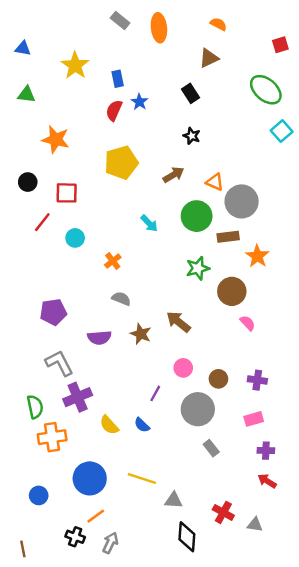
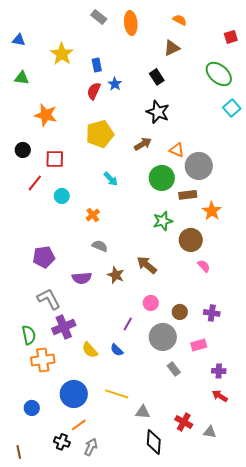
black star: (192, 136) -> (158, 112), size x1.6
cyan arrow: (149, 223) -> (111, 179), moved
pink rectangle: (254, 419) -> (199, 345), moved

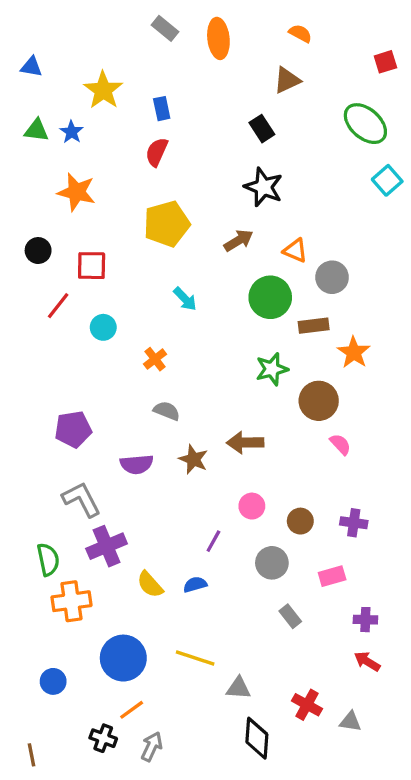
blue star: (115, 84) -> (71, 132), moved
gray circle: (199, 166) -> (332, 277), size x0.7
brown arrow: (147, 265) -> (245, 443), turned -40
gray circle: (163, 337) -> (272, 563), size x0.7
blue semicircle: (117, 350) -> (195, 585), turned 120

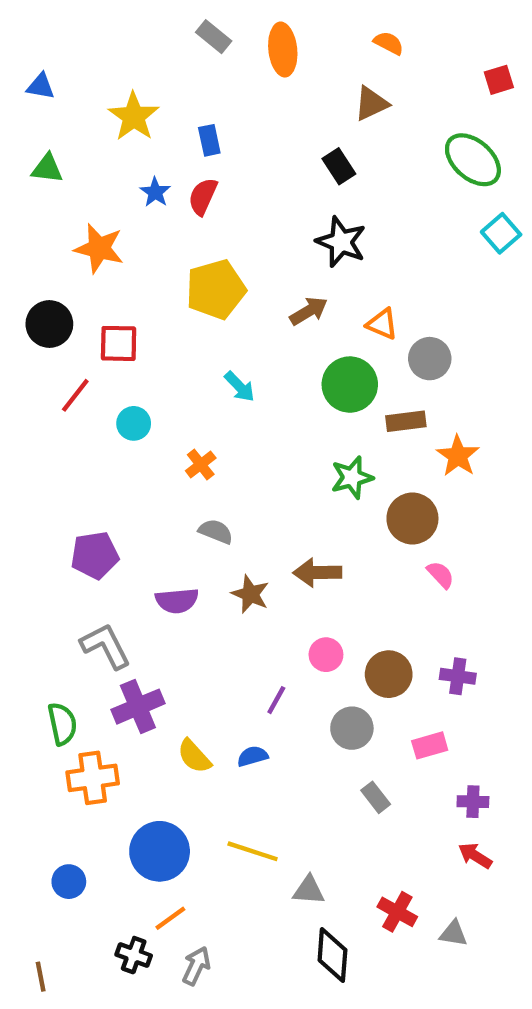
blue star: (71, 132) -> (155, 192), moved
black circle: (38, 251) -> (49, 324), size x1.4
brown circle: (300, 521) -> (389, 674), size x1.4

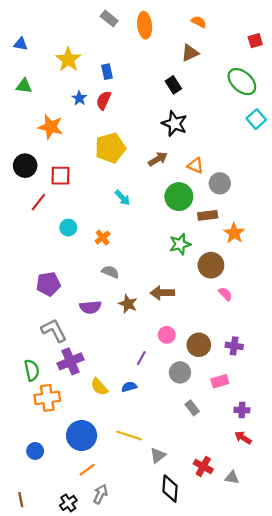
cyan circle: (134, 423) -> (68, 228), moved
gray triangle: (309, 890) -> (158, 455), turned -42
black cross: (134, 955) -> (68, 503), moved, turned 35

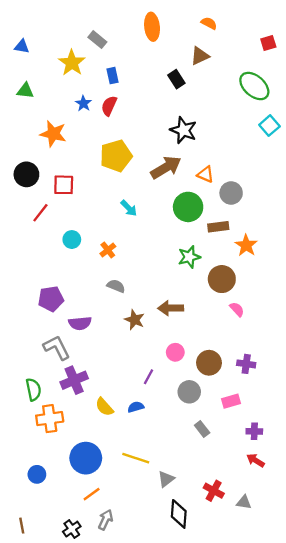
gray rectangle: (109, 19) -> (97, 40), moved
black rectangle: (173, 85) -> (176, 79), moved
brown arrow: (158, 159) -> (166, 167), size x1.5
purple semicircle: (90, 307) -> (80, 323), moved

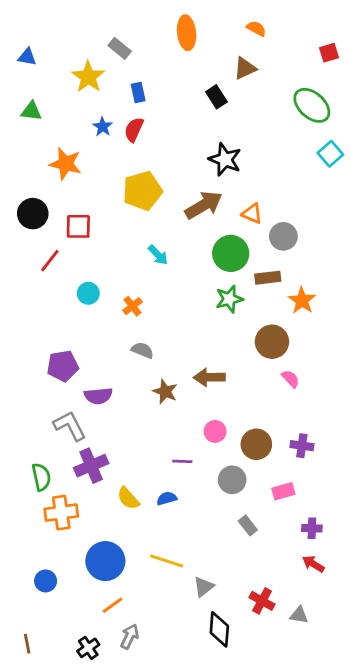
green star: (189, 257) -> (229, 299), moved
purple line: (149, 377) -> (182, 461), turned 63

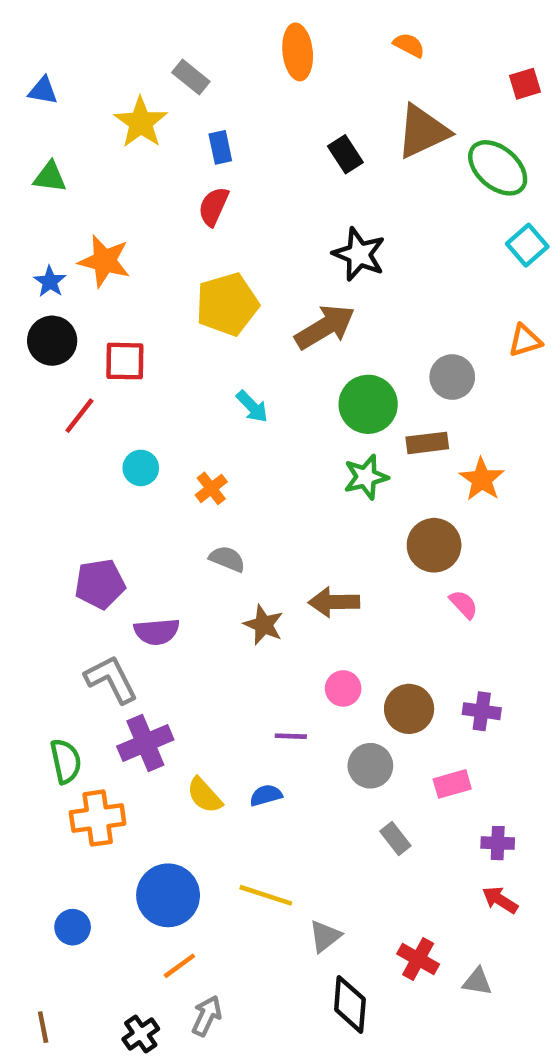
brown triangle: (245, 68) -> (423, 131), moved, size x1.5
blue star: (103, 127) -> (50, 282), moved
orange triangle: (252, 214) -> (525, 341), moved, turned -40

